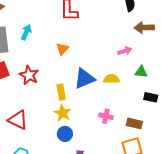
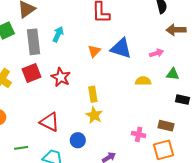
blue triangle: (84, 79) -> (121, 48), moved, turned 40
pink cross: (106, 116) -> (139, 134), moved
blue circle: (65, 134) -> (78, 140), moved

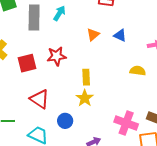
blue triangle: (121, 48) -> (120, 35), size x0.6
red square: (31, 73) -> (27, 63), moved
red star: (61, 77) -> (56, 56), turned 30
pink cross: (139, 134) -> (126, 123), size x1.6

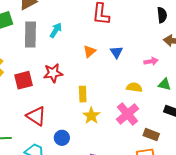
blue triangle: (120, 35) -> (116, 52), turned 32
yellow star: (85, 98) -> (91, 116), moved
pink cross: (126, 123) -> (128, 114), moved, turned 30

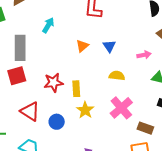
gray rectangle: (30, 35) -> (20, 48), moved
red star: (53, 73) -> (53, 83), moved
yellow semicircle: (134, 87) -> (117, 76), moved
blue circle: (62, 138) -> (57, 122), moved

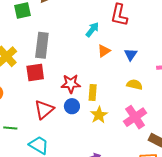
cyan arrow: (48, 25) -> (92, 30), moved
red triangle: (30, 111) -> (44, 110), turned 40
blue circle: (57, 122) -> (72, 106), moved

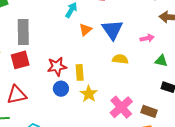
blue triangle: (131, 54) -> (112, 30), size x1.6
red triangle: (44, 110) -> (17, 95), moved, turned 35
pink cross: (135, 117) -> (121, 107), moved

